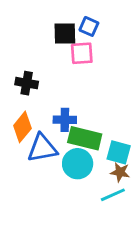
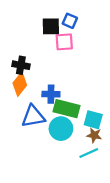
orange diamond: (22, 127) -> (20, 84), moved

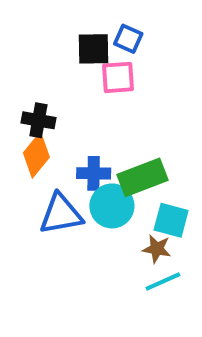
green rectangle: (67, 109) -> (143, 177), moved, turned -35
cyan circle: (61, 129) -> (112, 206), moved
brown star: (94, 135) -> (157, 249), moved

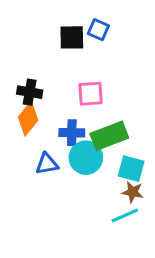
pink square: (118, 77) -> (91, 94), moved
blue triangle: (61, 214) -> (47, 164), size x0.7
brown star: (157, 249) -> (133, 192), moved

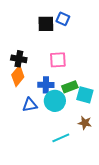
green rectangle: (109, 136) -> (70, 87), size x0.7
cyan square: (131, 169) -> (85, 95), moved
cyan line: (125, 215) -> (61, 138), moved

